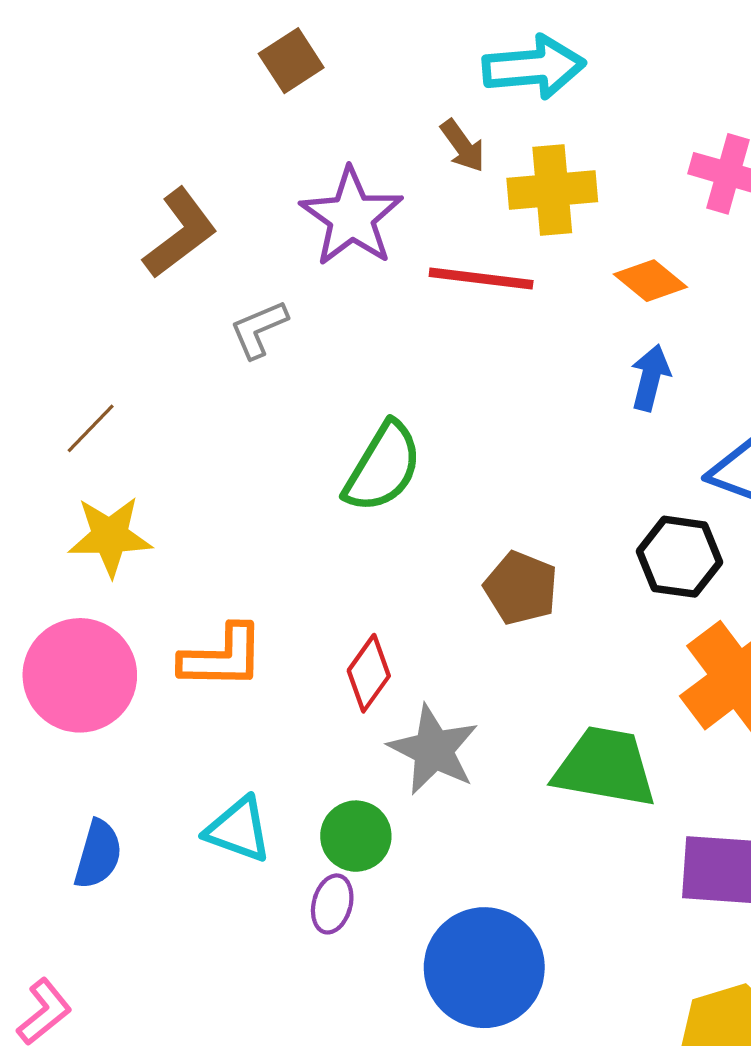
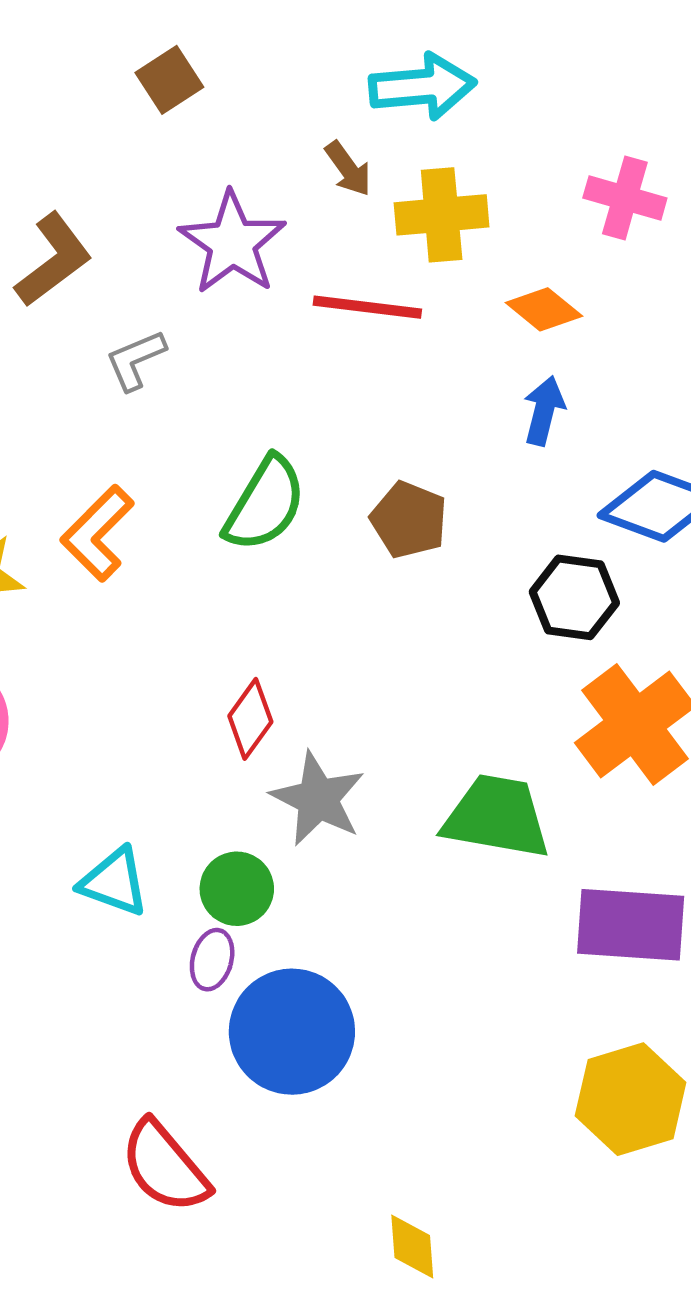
brown pentagon: (521, 588) -> (409, 520), moved
orange L-shape: (222, 657) -> (97, 533), moved, turned 134
blue circle: (484, 968) -> (292, 1032), moved

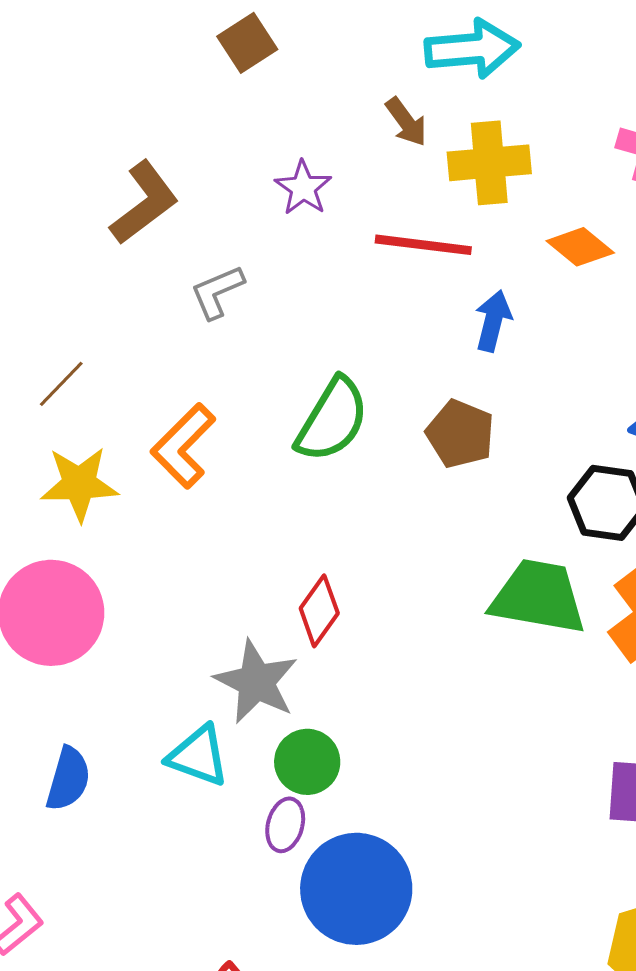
purple star: (232, 243) -> (303, 188), size x0.6
blue arrow: (544, 411) -> (493, 321), moved
gray star: (318, 799) -> (256, 682), moved
green trapezoid: (497, 817) -> (538, 597), moved

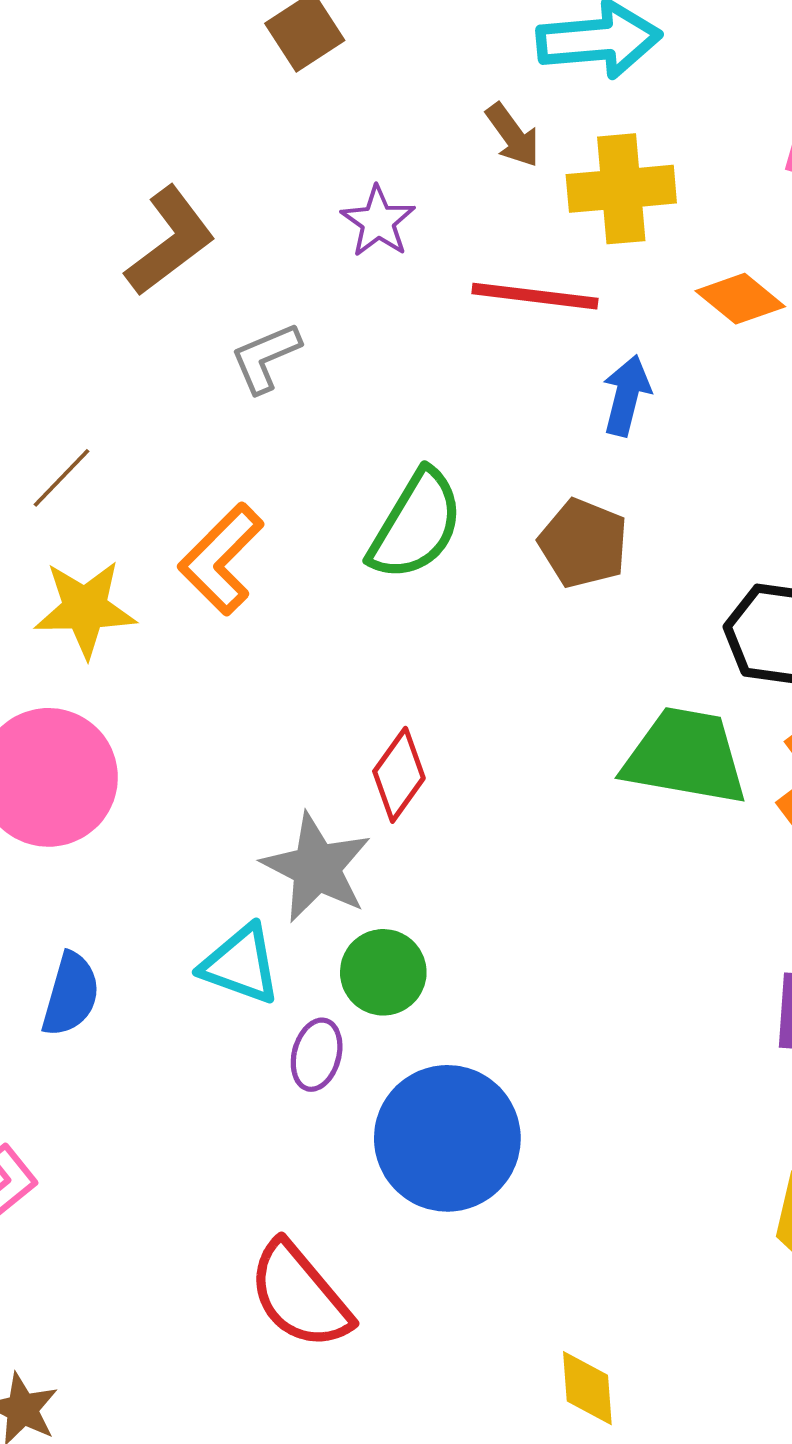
purple ellipse: (285, 825) -> (317, 1055), moved

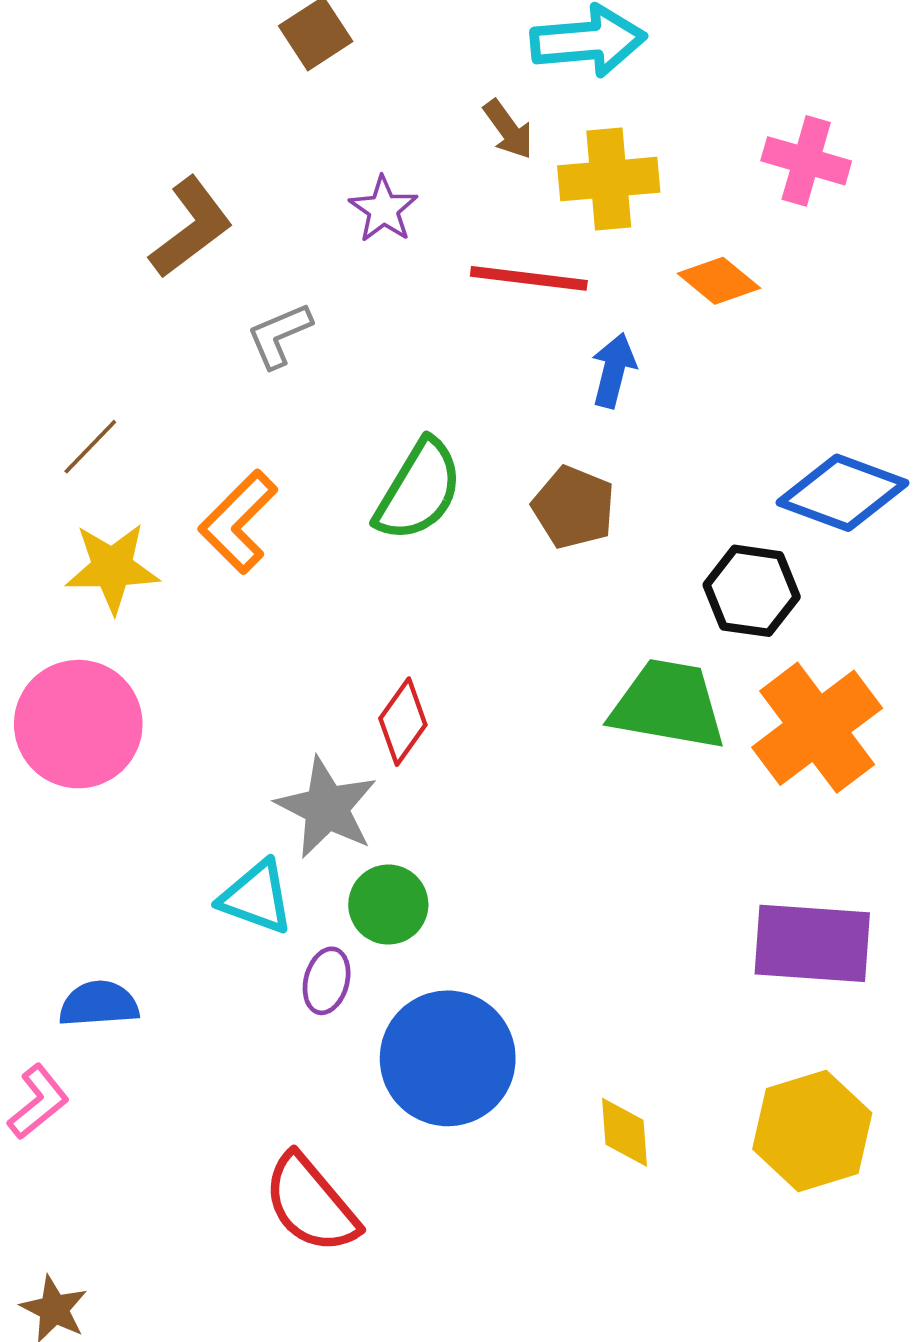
blue semicircle: (71, 995) -> (99, 1004), moved, turned -110
yellow diamond: (587, 1388) -> (625, 1132), moved

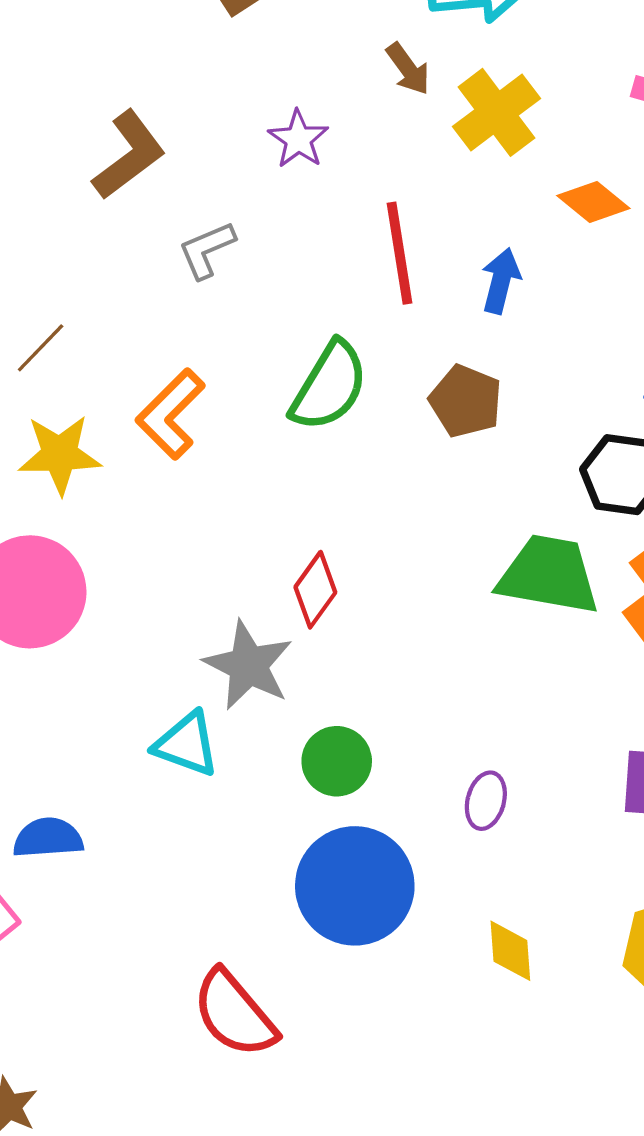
yellow cross: (609, 179) -> (496, 112), turned -32
red line: (529, 278) -> (400, 253), moved, turned 74
green circle: (388, 905) -> (337, 761), moved
purple ellipse: (327, 981) -> (486, 801), moved

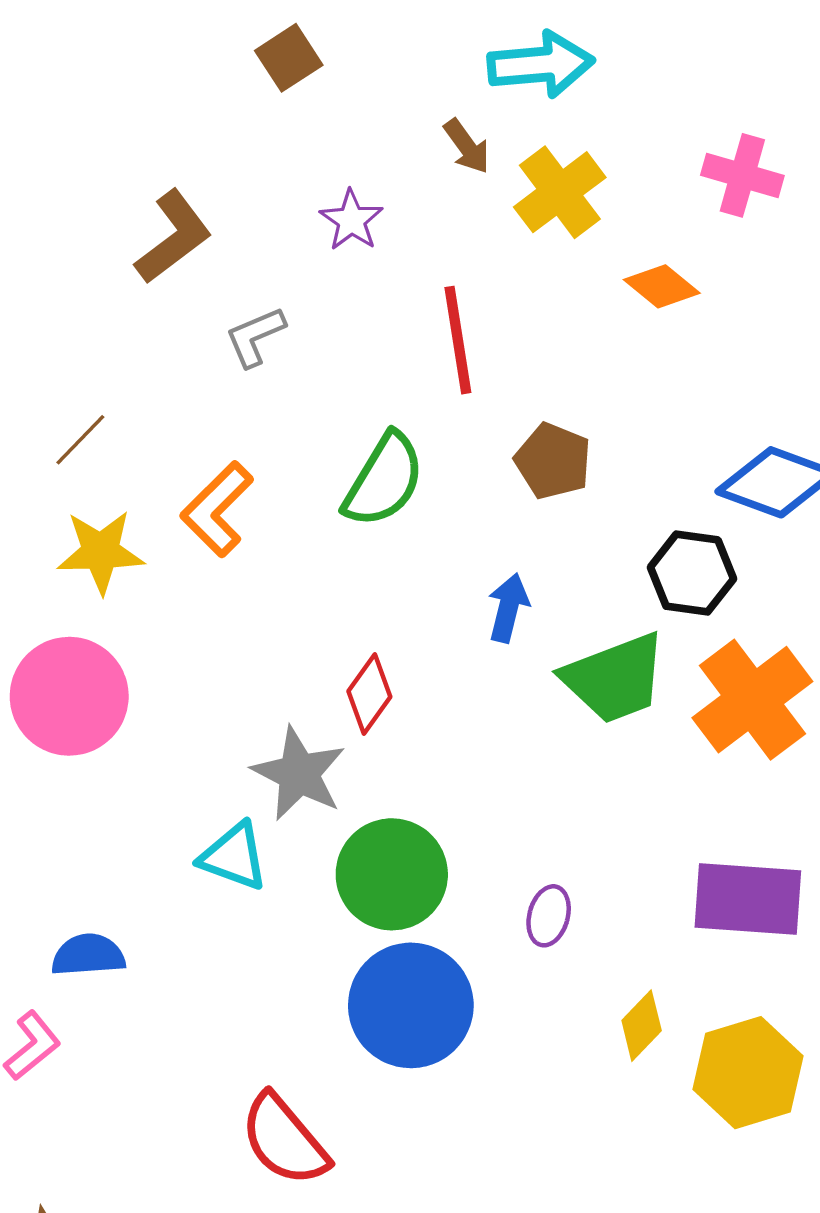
blue arrow: (501, 281) -> (508, 608), moved
brown pentagon: (466, 401) -> (553, 461), moved
green trapezoid: (549, 575) -> (615, 678), turned 149
green circle: (337, 761) -> (392, 874), size x1.5
yellow diamond: (510, 951) -> (642, 1026), moved, turned 48

